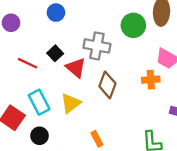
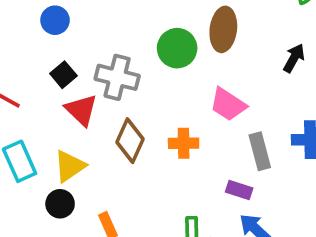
black square: (55, 53) -> (63, 75), moved
orange cross: (151, 80) -> (184, 143), moved
black circle: (40, 136) -> (60, 204), moved

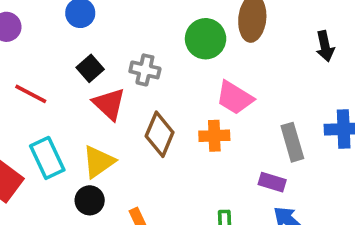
black arrow: (294, 58) -> (325, 46), turned 140
gray cross: (117, 77) -> (145, 70), size x0.7
pink trapezoid: (228, 104) -> (235, 98), moved

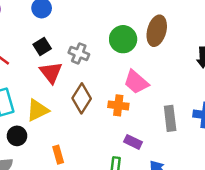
purple rectangle: (272, 182) -> (133, 142), moved
black circle: (90, 200) -> (17, 136), moved

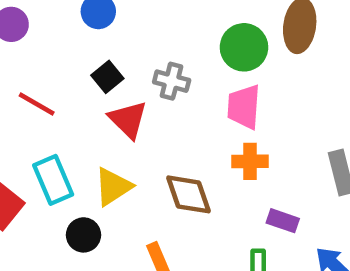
pink trapezoid: (136, 82) -> (244, 107), moved, turned 60
brown diamond: (82, 98) -> (188, 194), moved, turned -44

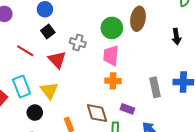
black square: (107, 77) -> (48, 32), moved
red line: (37, 104) -> (25, 51), moved
yellow triangle: (113, 187) -> (49, 91), turned -36
brown diamond: (188, 194) -> (97, 113), moved

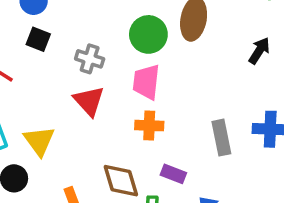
black square: (48, 32) -> (38, 39), turned -32
black arrow: (176, 37) -> (259, 51), turned -140
red triangle: (57, 60) -> (89, 101), moved

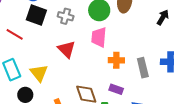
black square: (38, 39) -> (36, 15), size x1.5
gray cross: (90, 59) -> (66, 16), moved
orange cross: (149, 126) -> (116, 60), moved

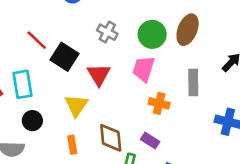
black square: (36, 15) -> (64, 57), moved
gray rectangle: (143, 68) -> (193, 83), moved
yellow triangle: (39, 73) -> (76, 105), moved

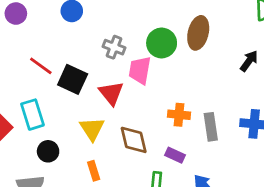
pink trapezoid: (144, 69) -> (140, 70), moved
gray rectangle: (193, 83) -> (211, 127), moved
brown diamond: (111, 138) -> (134, 140), moved

